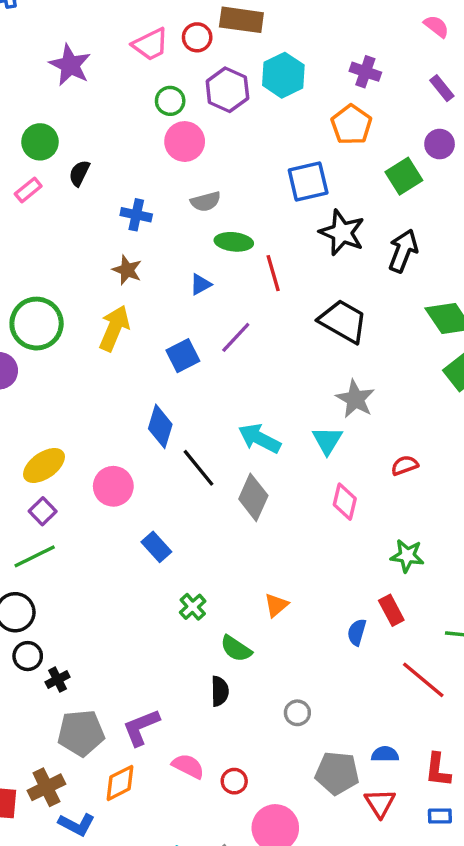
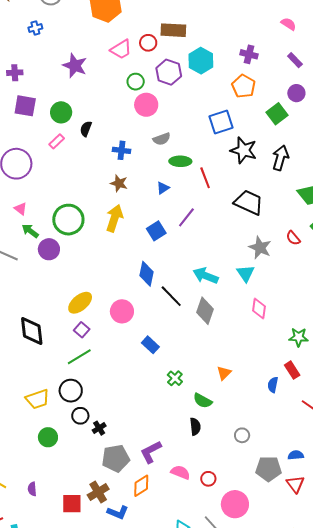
red semicircle: (405, 465) -> (293, 238), moved, turned -105

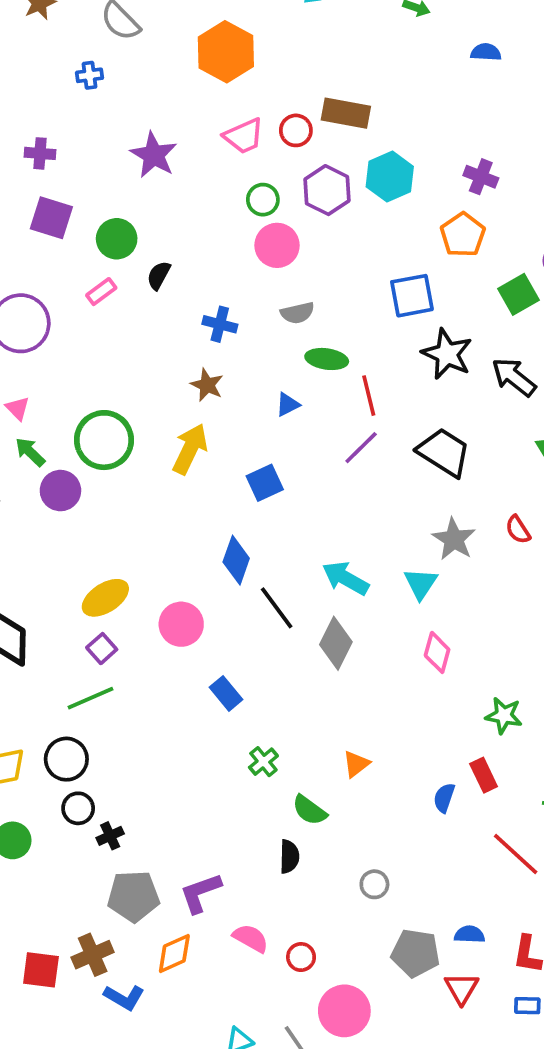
black arrow: (280, 158) -> (514, 377), turned -75
purple line: (186, 217) -> (361, 448), moved

